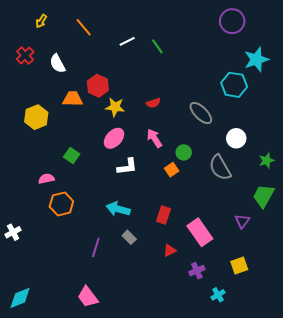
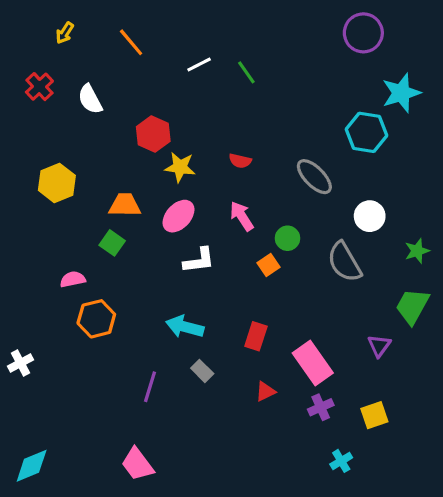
orange trapezoid: (73, 99) -> (125, 205), moved
red semicircle: (153, 103) -> (240, 161), turned 32
purple cross: (197, 271) -> (321, 407), moved

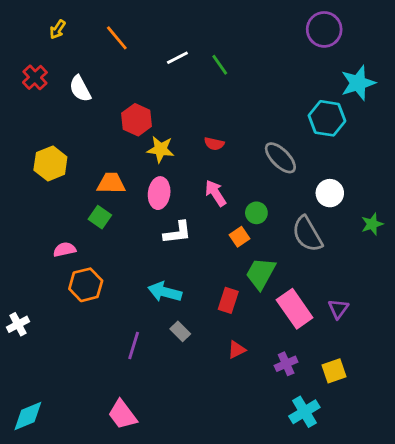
pink ellipse: (179, 216) -> (159, 193), turned -36
green trapezoid: (412, 306) -> (261, 273), moved
pink rectangle: (313, 363) -> (295, 309), moved
cyan cross: (341, 461) -> (304, 412), size x1.5

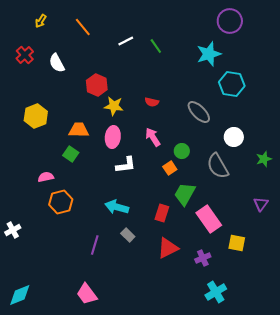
cyan star: (358, 83) -> (209, 54), moved
purple triangle: (338, 309) -> (261, 204), moved
red triangle: (237, 350) -> (168, 248), size x1.6
yellow square: (334, 371) -> (237, 243), moved, turned 30

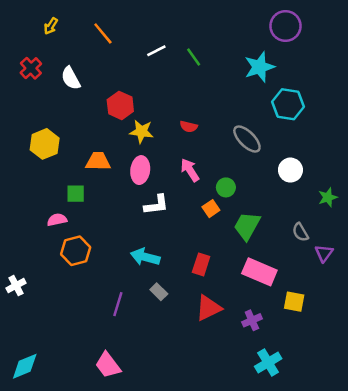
green square: (71, 154) -> (76, 194), moved, turned -35
gray semicircle: (218, 166) -> (300, 232), moved, size x0.6
green trapezoid: (185, 194) -> (247, 226), moved
pink rectangle: (209, 219) -> (259, 272), turned -32

